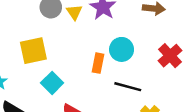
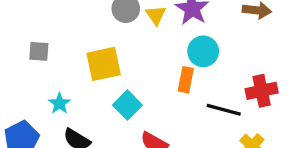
cyan circle: (122, 49) -> (203, 51), moved
red cross: (170, 56) -> (262, 91), moved, turned 30

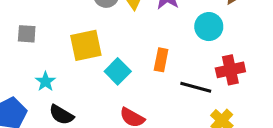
cyan circle: (203, 51) -> (209, 27), moved
cyan square: (127, 105) -> (118, 71), moved

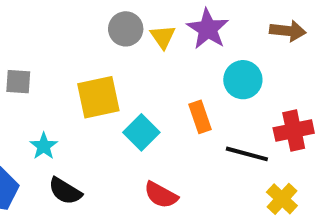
cyan circle: (209, 27) -> (243, 80), moved
orange rectangle: (161, 60) -> (200, 117), turned -30

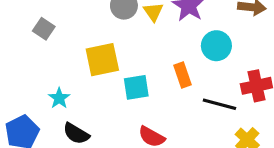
gray square: (18, 82) -> (44, 29), moved, turned 30
cyan square: (141, 132) -> (136, 87), turned 36

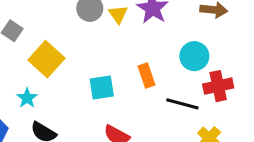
cyan circle: (216, 46) -> (194, 56), moved
yellow square: (102, 60) -> (46, 59), moved, turned -36

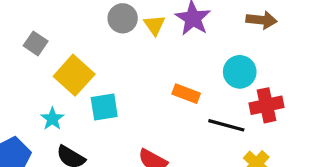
orange rectangle: (147, 76) -> (186, 94), turned -50
cyan square: (102, 88) -> (104, 107), moved

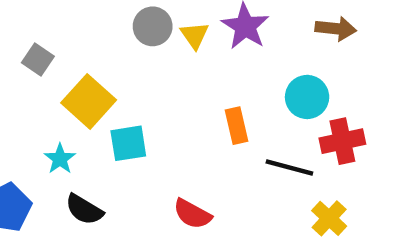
orange rectangle: (186, 94) -> (236, 126), turned 56

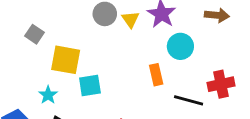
cyan circle: (307, 97) -> (180, 46), moved
yellow square: (89, 101) -> (66, 60), turned -32

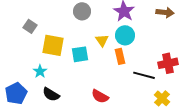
yellow triangle: (130, 19) -> (102, 40), moved
cyan circle: (180, 46) -> (125, 35), moved
cyan square: (90, 86) -> (80, 54), moved

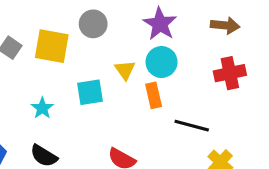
yellow square: (53, 45) -> (52, 46), moved
red cross: (168, 63) -> (230, 73), moved
cyan star: (40, 71) -> (42, 108), moved

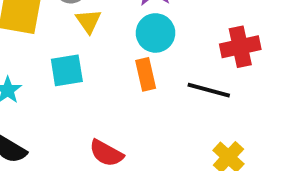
yellow triangle: (125, 70) -> (88, 21), moved
black line: (192, 126) -> (209, 90), moved

